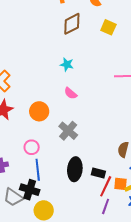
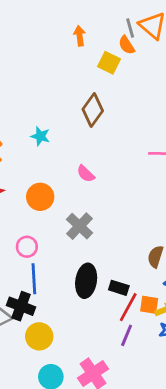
brown diamond: (72, 24) -> (93, 110), moved, turned -30
yellow square: (108, 27) -> (109, 63), moved
cyan star: (67, 64) -> (40, 136), moved

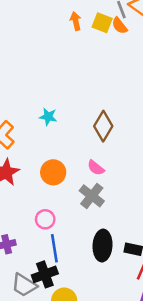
yellow square: (109, 63) -> (102, 23), moved
brown diamond: (93, 110) -> (103, 126), moved
pink semicircle: (86, 174) -> (96, 168), moved
black cross: (21, 306) -> (45, 274), turned -35

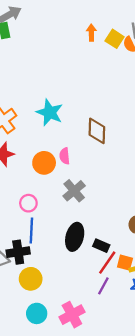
cyan star: (48, 117) -> (50, 112), size x1.6
brown diamond: (103, 126) -> (97, 131), turned -40
pink semicircle: (96, 168) -> (65, 156), moved, turned 35

